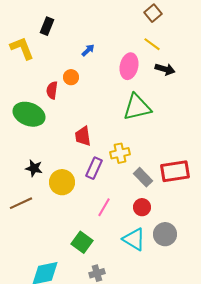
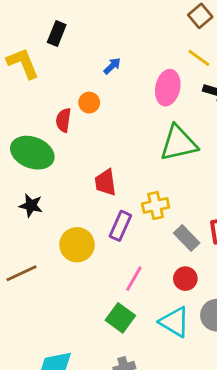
black star: (34, 168) -> (31, 205), moved
green square: (82, 242) -> (120, 318), moved

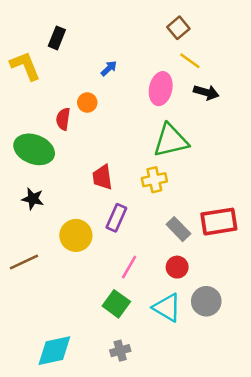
brown square: (200, 16) -> (178, 28), moved
yellow cross: (156, 205) -> (154, 180), moved

